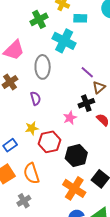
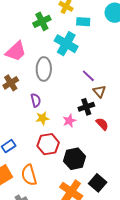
brown triangle: (99, 87) -> (99, 91), turned -32
yellow star: (32, 128) -> (42, 118), moved

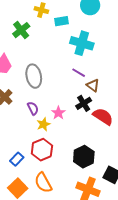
cyan cross: (66, 44) -> (82, 43), moved
pink star: (69, 121) -> (58, 113), moved
red semicircle: (102, 124) -> (103, 117), size x1.5
red hexagon: (48, 144) -> (42, 150), moved

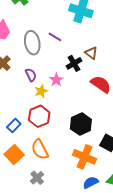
purple line: (79, 73) -> (55, 37), moved
black cross: (84, 103) -> (74, 63), moved

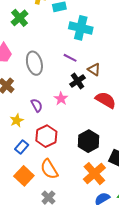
purple line: (55, 37) -> (70, 58), moved
purple semicircle: (31, 75) -> (37, 105), moved
yellow star: (41, 91) -> (17, 120), moved
orange cross: (85, 157) -> (94, 174), turned 30

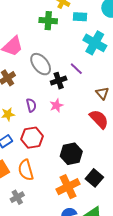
green cross: (20, 18) -> (48, 21), moved, turned 30
gray ellipse: (34, 63) -> (41, 64), turned -40
brown triangle: (94, 69) -> (102, 93), moved
black cross: (78, 81) -> (59, 81), moved

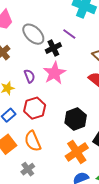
pink star: (56, 105) -> (54, 73), size x1.6

